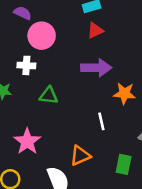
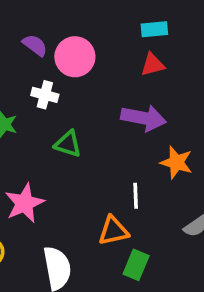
purple semicircle: (23, 13) -> (35, 45), moved
orange triangle: (80, 156) -> (113, 231), moved
green rectangle: (124, 164) -> (136, 265), moved

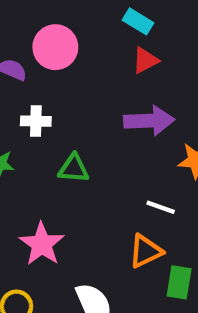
cyan rectangle: (154, 29) -> (138, 21), turned 50
pink circle: (75, 57) -> (55, 47), moved
white line: (136, 196) -> (161, 207), turned -55

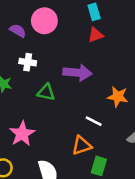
cyan rectangle: (138, 21) -> (94, 12), turned 35
purple arrow: (149, 121) -> (78, 73), moved

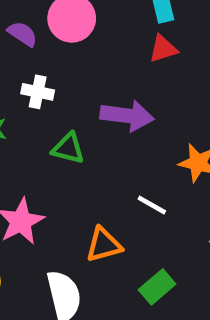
orange triangle: (82, 145) -> (104, 245), moved
green rectangle: (99, 166) -> (157, 287), turned 30

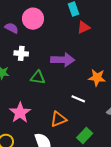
red triangle: (163, 49) -> (84, 27), moved

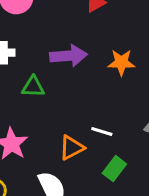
orange star: (97, 78) -> (121, 62), moved
white line: (78, 99) -> (102, 131), moved

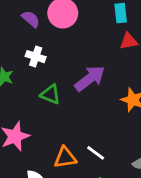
purple arrow: (68, 56) -> (90, 78), turned -52

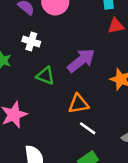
orange triangle: (65, 158) -> (79, 104), moved

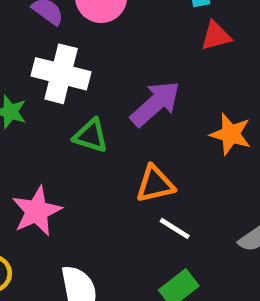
white cross: (31, 41) -> (61, 74), size x1.6

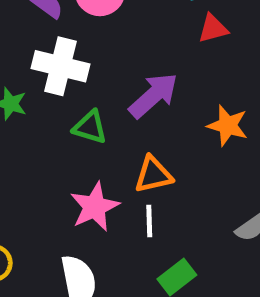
pink star: (37, 211) -> (95, 207), moved
white line: (175, 228) -> (149, 221), moved, turned 56

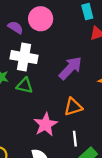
green triangle: (90, 127) -> (25, 85), moved
white line: (149, 221) -> (75, 139), moved

